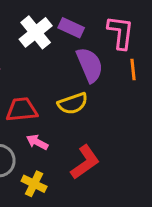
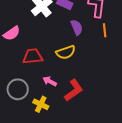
purple semicircle: (90, 65) -> (77, 27), size x0.7
pink arrow: (37, 142) -> (50, 81), moved

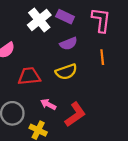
purple semicircle: (77, 27) -> (68, 44), moved, turned 91
orange line: (105, 30) -> (102, 57), moved

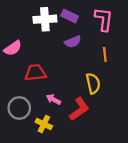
white cross: (39, 20) -> (45, 19), turned 35
yellow semicircle: (66, 72) -> (93, 83), moved, turned -84

